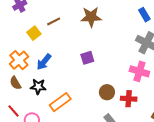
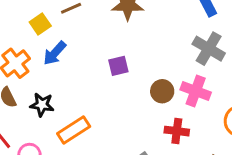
blue arrow: (44, 62) -> (55, 53), moved
brown circle: (107, 92) -> (162, 91), moved

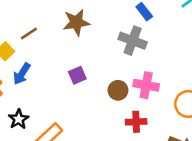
gray cross: (209, 49) -> (133, 41), moved
black star: (42, 105) -> (19, 119), turned -30

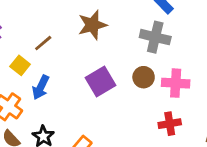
purple square: (77, 75) -> (100, 82), size x1.5
brown circle: (118, 90) -> (144, 77), moved

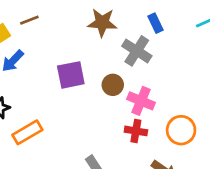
brown star: (92, 25) -> (102, 23), moved
red cross: (170, 124) -> (136, 131), moved

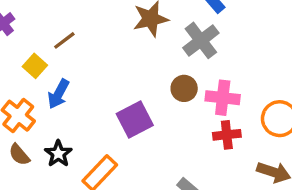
gray cross: (137, 51) -> (201, 40), turned 36
purple square: (71, 75) -> (135, 120), moved

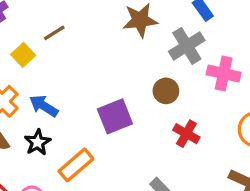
blue arrow: (58, 94) -> (44, 106), moved, turned 88
pink cross: (223, 98) -> (224, 74), moved
red cross: (227, 135) -> (186, 134), moved, turned 30

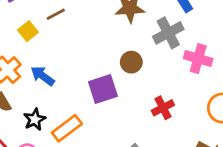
brown circle: (166, 91) -> (131, 62), moved
red cross: (186, 134) -> (163, 108), turned 30
black star: (38, 142) -> (35, 119), moved

